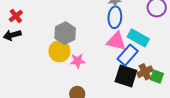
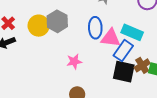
blue ellipse: (115, 17) -> (95, 28), moved
gray hexagon: (65, 33) -> (57, 21), moved
yellow circle: (59, 51) -> (39, 26), moved

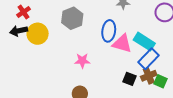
yellow circle: (39, 26) -> (38, 34), moved
blue rectangle: (123, 51) -> (148, 59), moved
black square: (124, 72) -> (130, 79), size x0.6

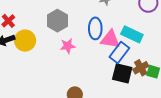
blue rectangle: (148, 59) -> (119, 53), moved
pink star: (82, 61) -> (68, 46), moved
black square: (130, 79) -> (122, 73), size x1.5

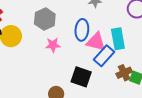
cyan rectangle: (132, 34) -> (118, 39), turned 50
black square: (122, 73) -> (81, 77), moved

